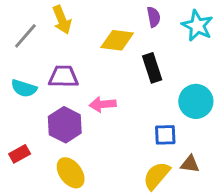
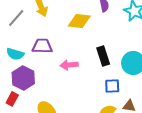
black rectangle: (152, 68) -> (103, 56), moved
purple hexagon: (65, 125) -> (23, 78), moved
red rectangle: (20, 154) -> (12, 99), turned -32

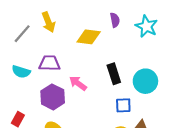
pink arrow: (69, 65) -> (78, 83), turned 42
purple hexagon: (23, 78) -> (53, 97), moved

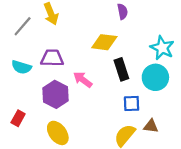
cyan star: (146, 26) -> (162, 48), moved
yellow diamond: (89, 37) -> (104, 42), moved

